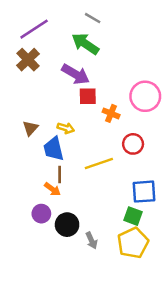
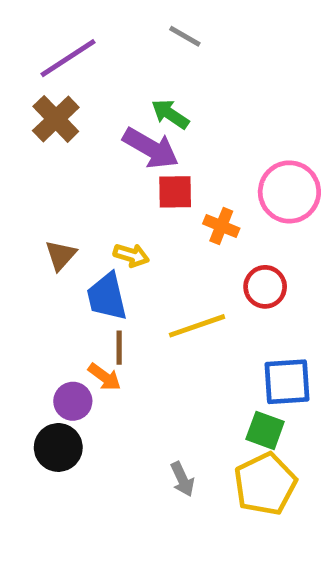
green arrow: (85, 44) -> (170, 114), moved, size x0.7
purple circle: (41, 214) -> (73, 401), moved
black circle: (67, 225) -> (58, 447), moved

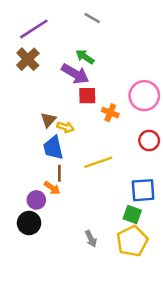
brown triangle: (61, 255) -> (48, 120), moved
red circle: (265, 287) -> (149, 140), moved

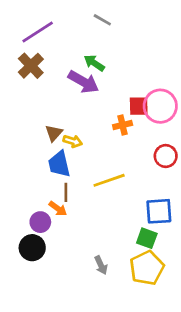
red square: (87, 96) -> (139, 106), moved
orange cross: (110, 113) -> (123, 125), turned -35

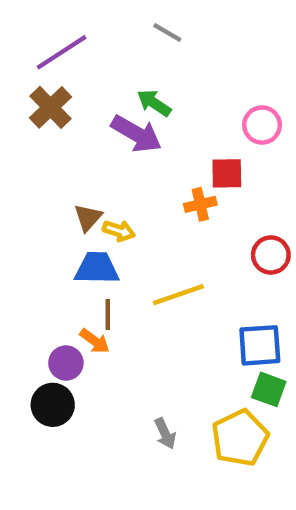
pink circle: (160, 106) -> (262, 125), moved, size x0.7
blue trapezoid: (59, 164) -> (97, 268), turned 104
green square: (147, 238) -> (269, 389), moved

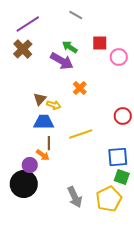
red square: (227, 173) -> (100, 43), moved
orange cross: (200, 204) -> (80, 88), moved, turned -32
black circle: (53, 405) -> (24, 184), size x1.4
gray arrow: (165, 433) -> (75, 197), size x1.5

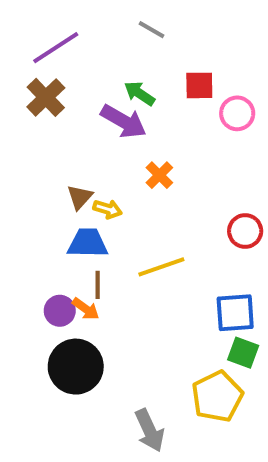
purple circle: (30, 165) -> (60, 311), moved
black circle: (24, 184) -> (76, 367), moved
gray arrow: (75, 197) -> (149, 430), moved

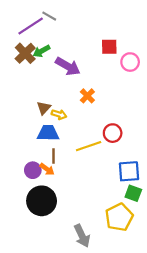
gray line: (151, 30) -> (49, 16), moved
green arrow: (139, 93) -> (42, 51), moved, turned -63
red circle: (245, 231) -> (113, 133), moved

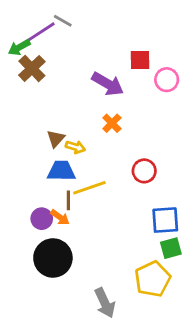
green arrow: (42, 51) -> (19, 47), moved
purple arrow: (68, 66) -> (108, 84), moved
yellow line: (89, 146) -> (89, 188), moved
green square: (133, 193) -> (171, 248), turned -35

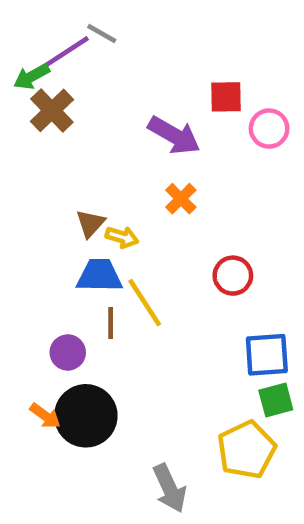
yellow line: (89, 188) -> (145, 303), turned 76
orange arrow: (60, 217) -> (45, 416), moved

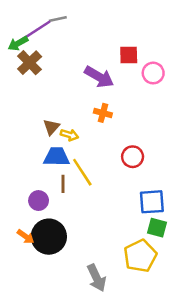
gray line: (102, 34) -> (58, 19), turned -42
orange cross: (181, 199) -> (103, 113), turned -30
green square: (276, 400) -> (157, 228), turned 30

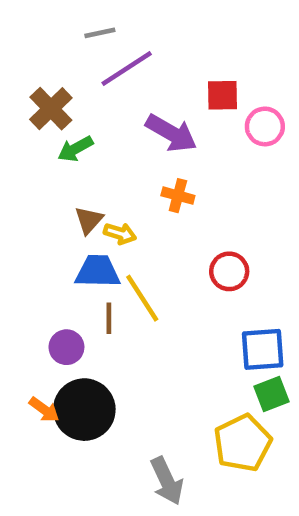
purple line: (36, 31) -> (127, 69), moved
green arrow: (18, 43) -> (75, 149), moved
green square: (157, 228) -> (272, 394), turned -36

